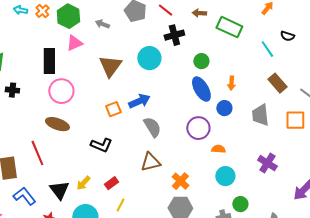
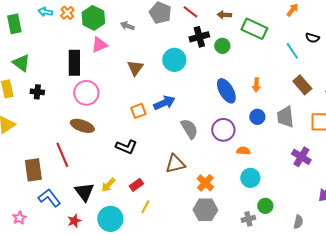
green circle: (201, 61) -> (222, 46), moved
brown triangle: (110, 66) -> (135, 68), size x0.7
blue circle: (224, 108) -> (257, 117), moved
gray semicircle: (152, 127) -> (189, 129), moved
purple cross: (267, 163) -> (301, 157), moved

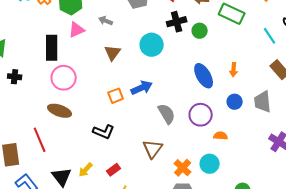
gray arrow: (127, 26) -> (106, 21), moved
brown triangle: (175, 164) -> (153, 149), turned -40
cyan circle: (250, 178) -> (210, 164), moved

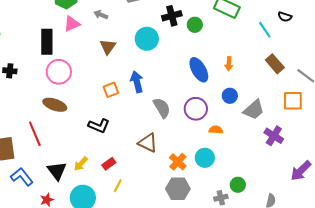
blue arrow: (142, 88) -> (137, 82), turned -80
gray trapezoid: (263, 102) -> (254, 110), moved, turned -125
brown triangle: (153, 149) -> (148, 143), turned -40

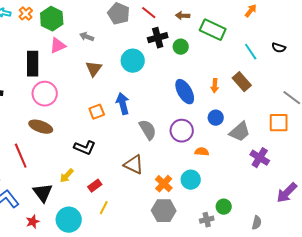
black semicircle: (285, 17) -> (279, 48), moved
brown rectangle: (275, 64) -> (242, 82), moved
yellow arrow: (81, 164) -> (67, 176), moved

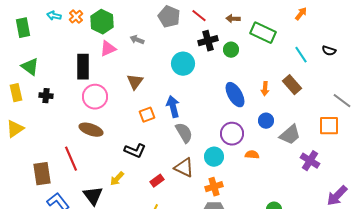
brown triangle: (94, 69) -> (135, 82), moved
gray semicircle: (148, 130) -> (184, 133), moved
cyan circle: (191, 180) -> (214, 157), moved
orange cross: (164, 184) -> (214, 187), turned 30
red rectangle: (95, 186) -> (157, 181), moved

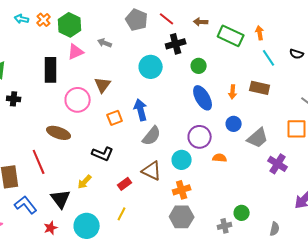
orange arrow: (301, 14) -> (260, 33), moved, turned -48
green circle: (231, 50) -> (199, 66), moved
brown rectangle: (292, 85) -> (260, 88), turned -36
pink circle: (95, 97) -> (78, 100), moved
gray semicircle: (184, 133) -> (152, 136), turned 70

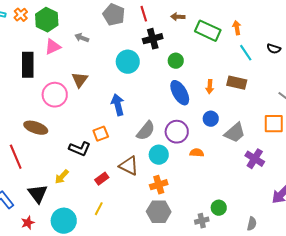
red line: (167, 19) -> (144, 14), turned 35
orange square: (115, 118) -> (101, 134), moved
gray semicircle: (152, 136) -> (146, 131), moved

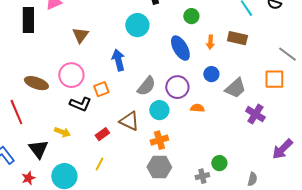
green circle: (176, 61) -> (191, 16), moved
cyan circle: (128, 62) -> (137, 25), moved
pink circle: (55, 95) -> (71, 75), moved
yellow arrow: (62, 177) -> (62, 132), turned -112

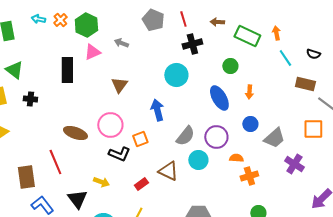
brown rectangle: (237, 38) -> (305, 84), moved
orange cross: (159, 140) -> (249, 176), moved

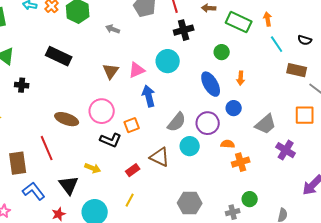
pink triangle: (92, 52) -> (137, 70), moved
black rectangle: (67, 70) -> (59, 56), turned -65
blue circle: (250, 124) -> (234, 108), moved

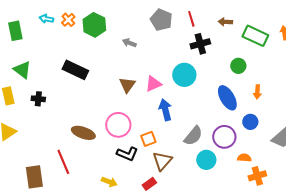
brown triangle: (160, 157) -> (162, 161), moved, turned 45

